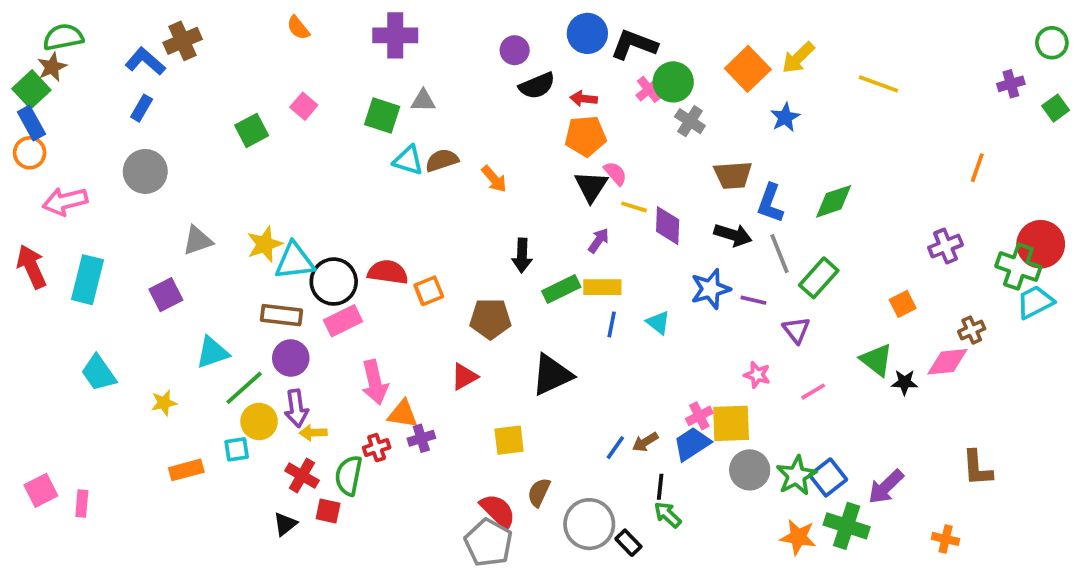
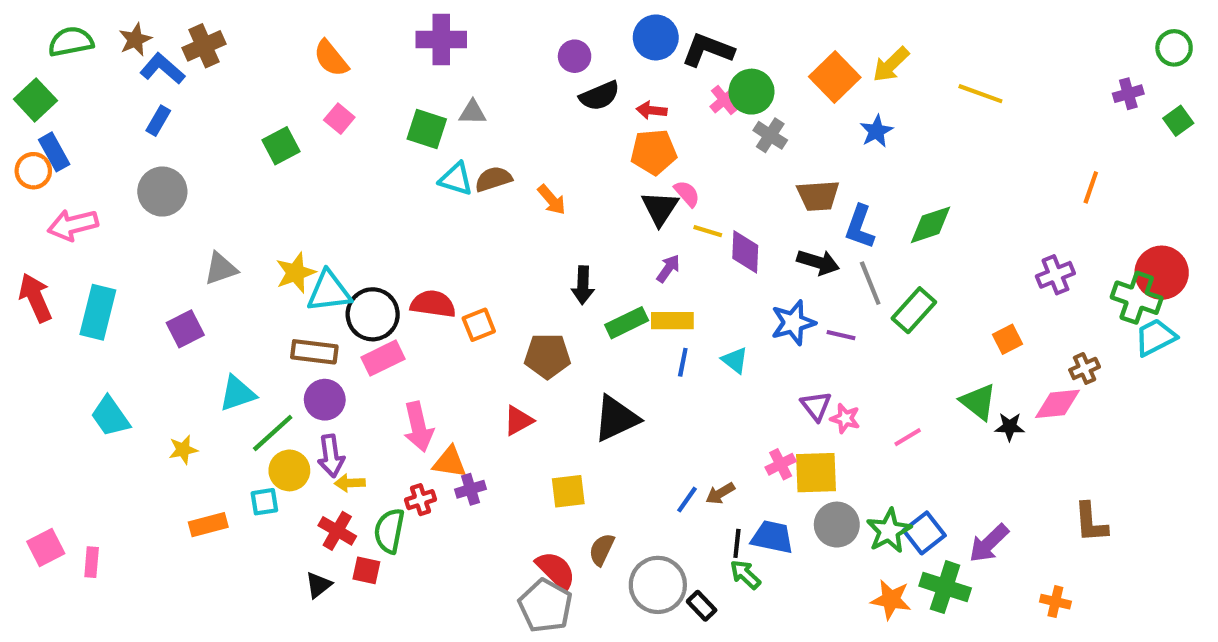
orange semicircle: (298, 28) -> (331, 58), moved, size x1.4
brown star: (52, 67) -> (135, 40), moved
blue rectangle: (31, 123) -> (54, 152), moved
purple triangle: (796, 330) -> (816, 406), moved
blue trapezoid: (692, 444) -> (772, 537), moved, turned 45

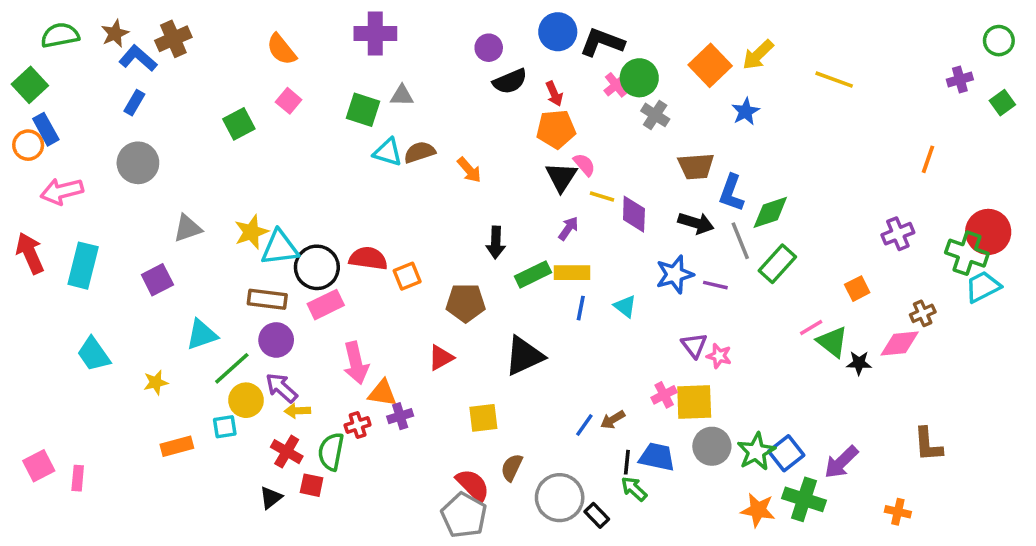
red arrow: (652, 110) -> (554, 94), turned -120
green diamond: (931, 225) -> (770, 212), moved
pink line: (908, 437) -> (811, 328), moved
purple arrow: (331, 456) -> (281, 388), turned 140

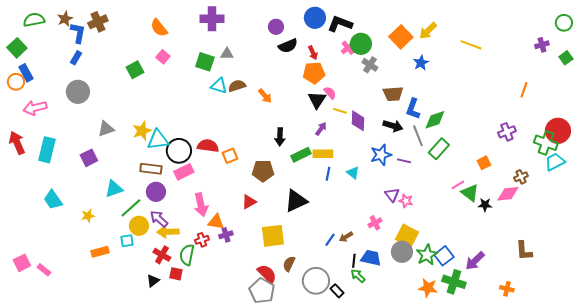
blue L-shape: (138, 58) -> (78, 33), turned 60
yellow square: (694, 402) -> (407, 236), moved, turned 30
yellow arrow: (297, 411) -> (168, 232), size x1.5
yellow square: (483, 418) -> (273, 236), size x1.4
pink rectangle: (78, 478) -> (44, 270), turned -56

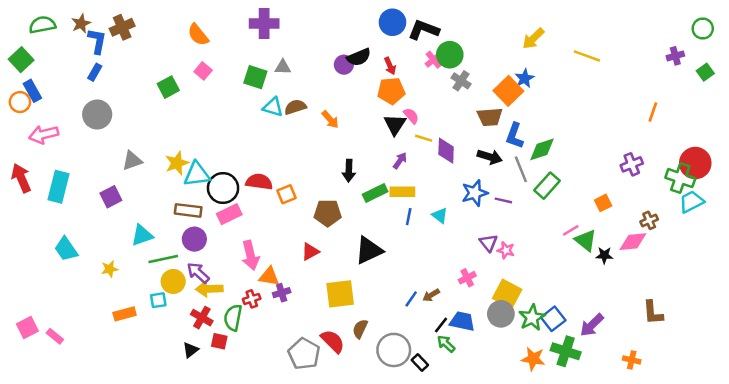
purple circle: (276, 27) -> (344, 65), moved
orange square: (401, 37) -> (508, 91), moved
green line: (131, 208) -> (163, 259), turned 30
black line: (354, 261) -> (441, 325), turned 32
gray pentagon: (262, 291) -> (304, 354), moved

